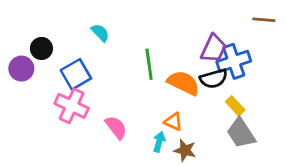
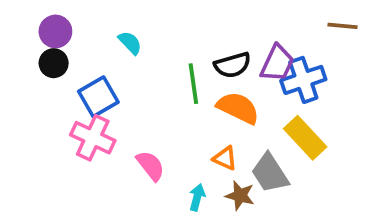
purple circle: (21, 69) -> (55, 31), moved
black semicircle: (214, 79) -> (233, 65), moved
yellow rectangle: (235, 106) -> (305, 138), size x1.6
gray trapezoid: (241, 133) -> (270, 173), moved
cyan arrow: (159, 142) -> (197, 197), moved

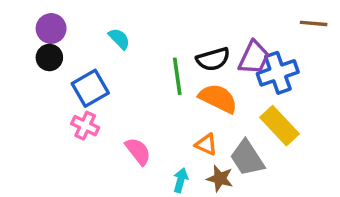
pink cross: (93, 138) -> (85, 126), size x0.7

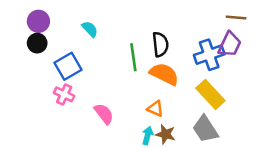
purple trapezoid: (254, 57) -> (230, 44), moved
black semicircle: (213, 59) -> (160, 44), turned -80
gray trapezoid: (247, 158) -> (205, 129), moved
cyan arrow: (181, 180) -> (148, 136), moved

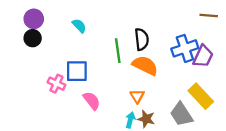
purple trapezoid: (230, 44) -> (203, 56), moved
blue square: (68, 66) -> (77, 71), moved, turned 30
yellow rectangle: (210, 94) -> (201, 96), moved
orange triangle: (155, 109) -> (137, 96), turned 35

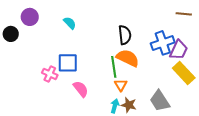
black circle: (33, 38) -> (11, 34), moved
green line: (118, 51) -> (114, 67), moved
yellow rectangle: (201, 96) -> (184, 73), moved

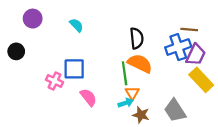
brown line: (184, 14) -> (189, 30), moved
black circle: (11, 34) -> (16, 51), moved
cyan arrow: (115, 106) -> (126, 103), moved, turned 56

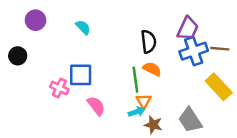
brown line: (189, 30) -> (220, 49), moved
purple trapezoid: (196, 55) -> (188, 28), moved
orange semicircle: (140, 63) -> (152, 69), size x0.7

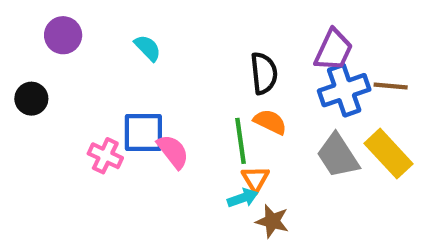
pink semicircle: (96, 106) -> (173, 151), moved
gray trapezoid: (190, 120) -> (338, 156), moved

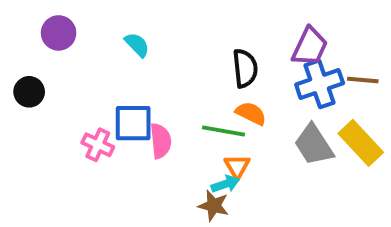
green line: (241, 141) -> (223, 131), turned -72
pink semicircle: (173, 151) -> (161, 141), turned 32
brown star: (272, 221) -> (214, 206), moved

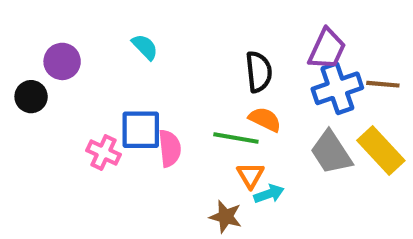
purple circle: (59, 33) -> (62, 61), moved
cyan arrow: (225, 184) -> (269, 194), moved

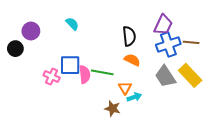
green line: (236, 138) -> (102, 72), moved

